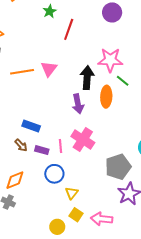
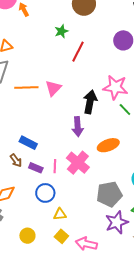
orange ellipse: (106, 97) -> (108, 145), moved, turned 60
yellow triangle: (72, 193) -> (60, 214), turned 40
yellow circle: (57, 227) -> (27, 236), moved

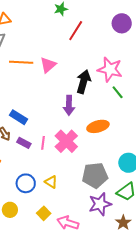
blue circle: (45, 193) -> (26, 183), moved
yellow triangle: (60, 214) -> (51, 182), moved, turned 32

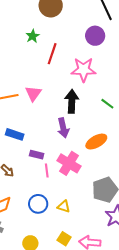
pink star: (110, 69) -> (84, 70), moved
blue rectangle: (18, 117) -> (15, 134), moved
purple rectangle: (24, 143) -> (37, 155), moved
blue circle: (26, 183) -> (38, 204), moved

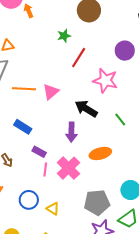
black arrow: (72, 101) -> (86, 109), turned -75

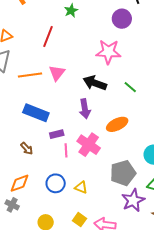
green star: (64, 36) -> (71, 11), moved
red line: (79, 58) -> (48, 36), moved
blue rectangle: (23, 127) -> (36, 113), size x1.4
purple rectangle: (39, 152) -> (57, 134), turned -32

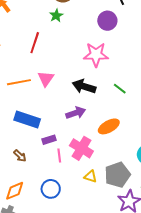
purple arrow: (85, 109) -> (76, 113), turned -96
yellow triangle: (81, 187) -> (90, 176), moved

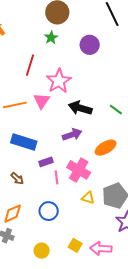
purple circle: (107, 21) -> (90, 45), moved
pink star: (96, 55) -> (59, 81), moved, turned -30

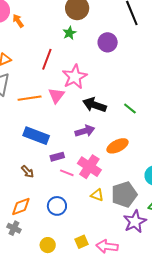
pink line: (57, 177) -> (67, 173), turned -64
yellow square: (75, 245) -> (82, 242), turned 32

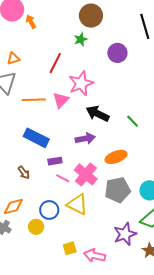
gray pentagon: (124, 194) -> (118, 190), moved
yellow triangle: (97, 195) -> (77, 204), moved, size x1.6
yellow circle: (48, 245) -> (36, 227), moved

